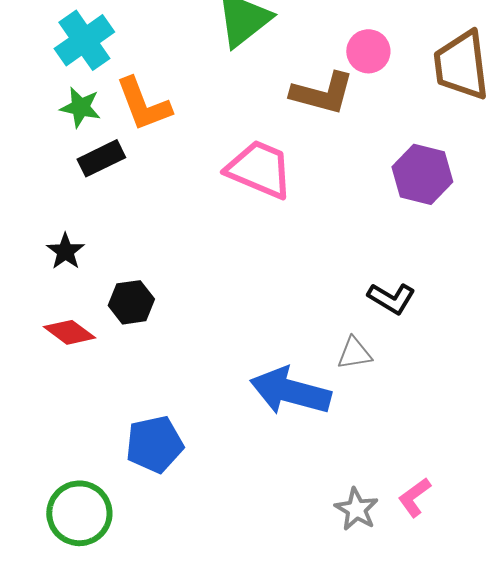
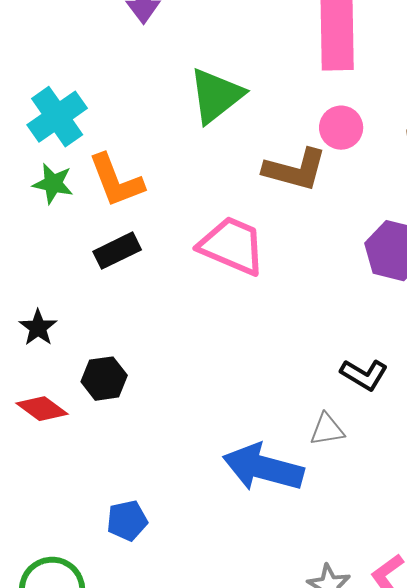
black rectangle: (101, 158) -> (117, 251), moved
blue pentagon: (154, 444) -> (127, 521), size x0.7

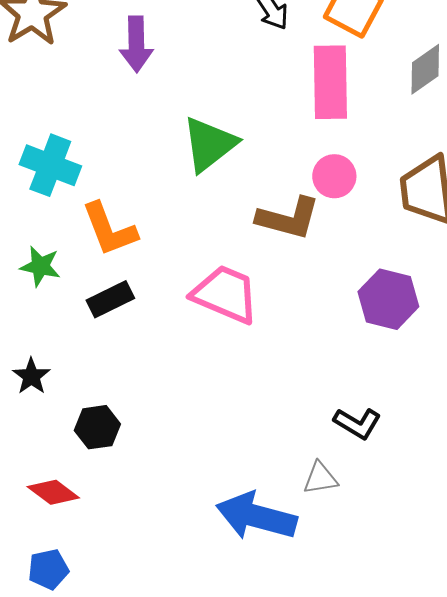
cyan cross: (57, 117) -> (50, 165), turned -34
green star: (53, 184) -> (40, 266), moved
red diamond: (42, 409) -> (53, 492), moved
blue pentagon: (127, 521) -> (48, 569), moved

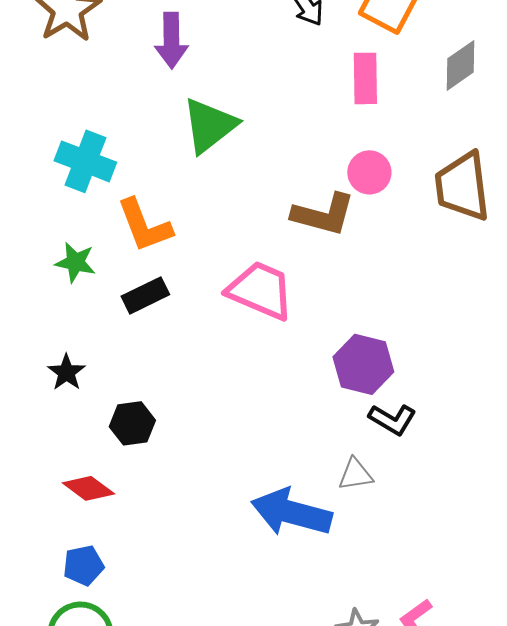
pink rectangle: (330, 82) -> (365, 78), size x0.7
green triangle: (209, 144) -> (209, 125), moved
purple hexagon: (388, 299) -> (363, 364), moved

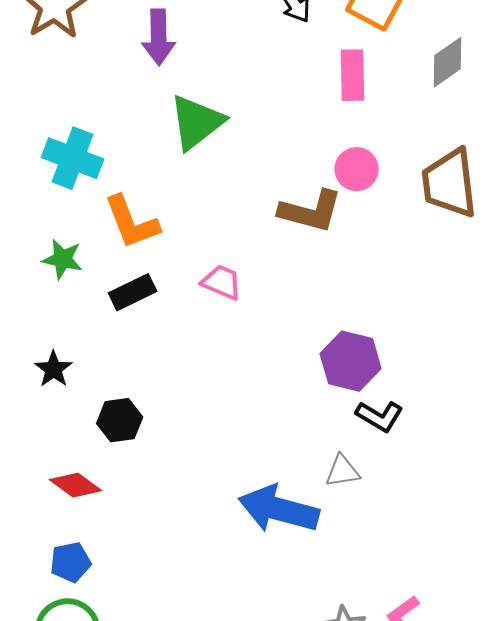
pink trapezoid: (260, 290) -> (222, 282), moved, size x0.6

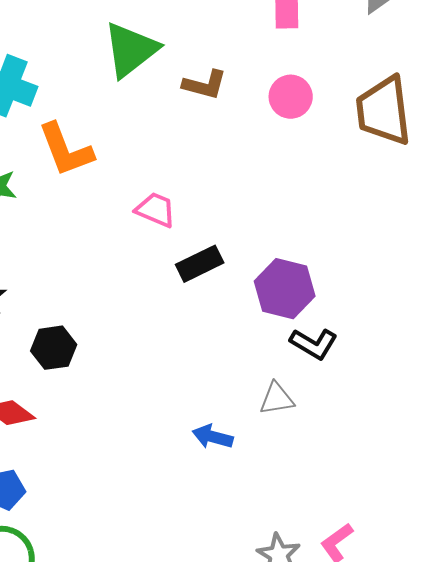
brown L-shape: (311, 211) -> (205, 85), moved, size x0.7
black rectangle: (133, 292) -> (200, 264), moved
blue arrow: (279, 509) -> (213, 437), size x0.5

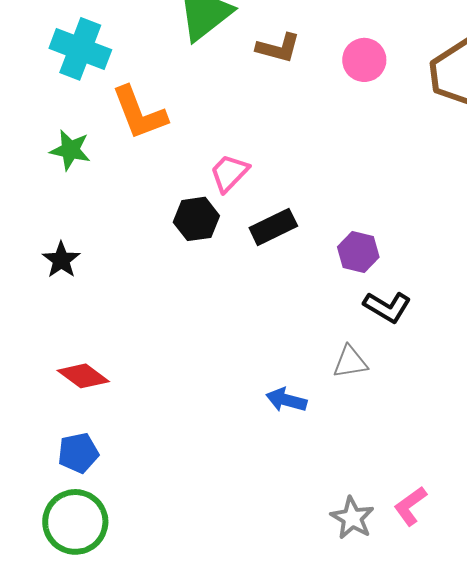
pink trapezoid: (156, 210) -> (229, 173), turned -69
purple hexagon: (285, 289) -> (358, 252), size x0.7
black hexagon: (54, 348) -> (196, 219), moved

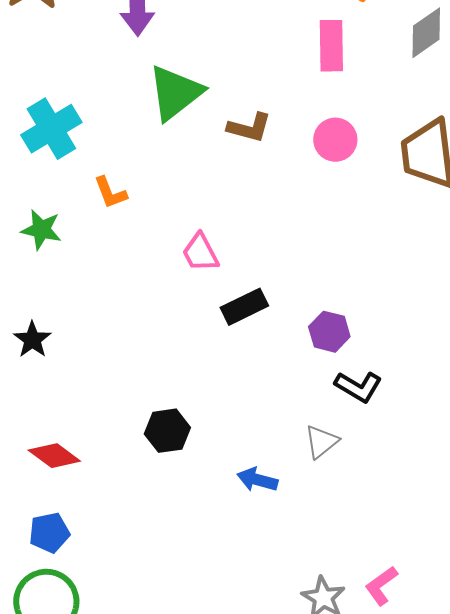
cyan cross: (80, 49) -> (51, 129), turned 38
orange L-shape: (139, 113) -> (110, 193), size x0.6
pink trapezoid: (229, 173) -> (200, 253), turned -72
black hexagon: (196, 219) -> (167, 431), moved
gray triangle: (350, 362) -> (321, 442), turned -30

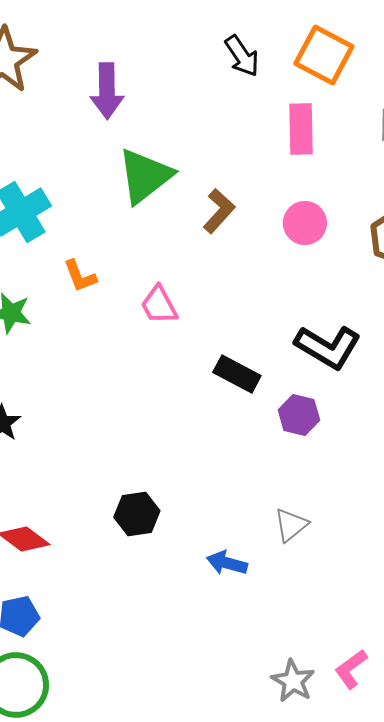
brown L-shape: (249, 128) -> (219, 211), turned -63
pink trapezoid: (200, 253) -> (159, 305), moved
black rectangle: (244, 307) -> (237, 374), moved, turned 54
black L-shape: (358, 387) -> (328, 347), moved, size x1.4

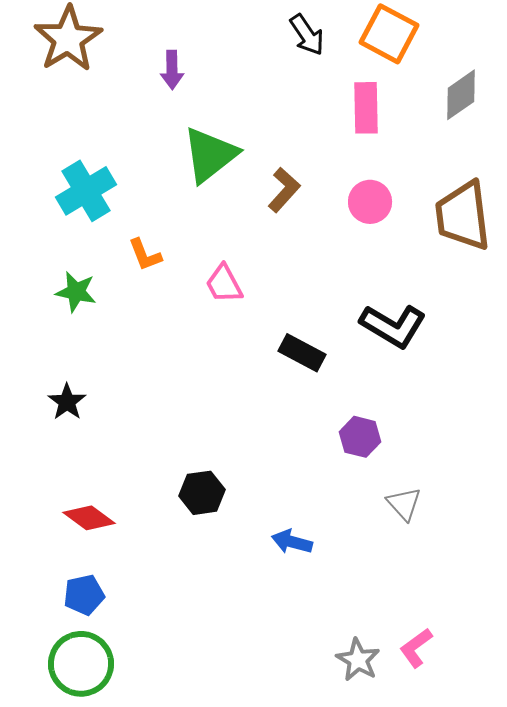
purple arrow: (107, 91) -> (172, 70), size x0.7
purple hexagon: (299, 415) -> (360, 437), moved
gray triangle: (291, 525) -> (404, 504), moved, turned -33

